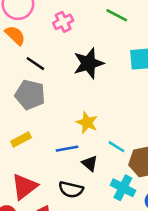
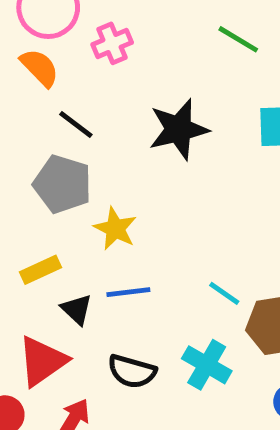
pink cross: (63, 22) -> (112, 43), moved
yellow star: (87, 123) -> (115, 229), moved
black triangle: (90, 163) -> (77, 309), moved
cyan cross: (123, 188) -> (207, 365), moved

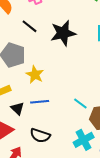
black line: (76, 125) -> (30, 26), moved
cyan cross: (207, 365) -> (84, 140), moved, turned 30

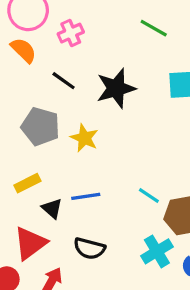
yellow star: (35, 75) -> (84, 138), moved

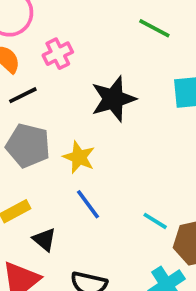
pink cross: (71, 33) -> (58, 54), moved
black line: (64, 81) -> (23, 95), moved, turned -60
blue line: (86, 196) -> (88, 204), moved, turned 64

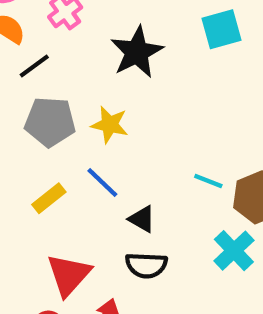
blue line: (88, 204) -> (102, 183), moved
black triangle: (44, 240) -> (142, 219), moved

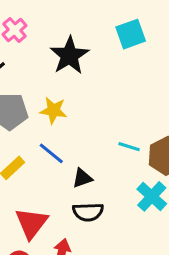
black triangle: (142, 219) -> (82, 178), turned -45

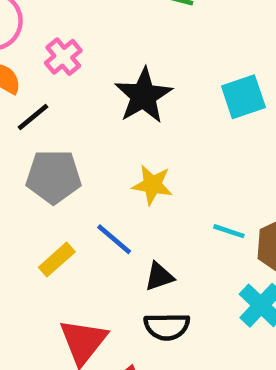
cyan square: (131, 34) -> (243, 97), moved
yellow star: (53, 110) -> (152, 185), moved

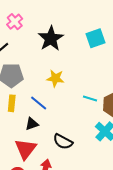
yellow rectangle: (57, 260) -> (12, 103), moved, turned -42
black triangle: (159, 277) -> (32, 124), moved
black semicircle: (167, 327) -> (63, 142), turned 30

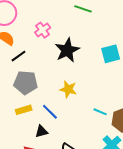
pink cross: (15, 22) -> (43, 30), moved
yellow rectangle: (12, 103) -> (24, 110), turned 63

